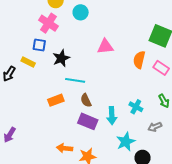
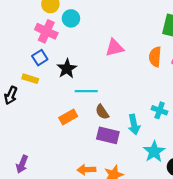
cyan circle: (81, 12) -> (71, 18), moved
blue square: (39, 45) -> (40, 58), turned -32

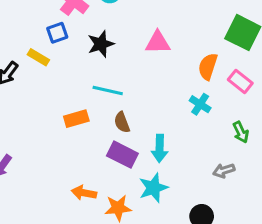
black star: (67, 69) -> (101, 44), moved
cyan cross: (160, 110) -> (200, 104), moved
cyan star: (154, 152) -> (153, 188), moved

